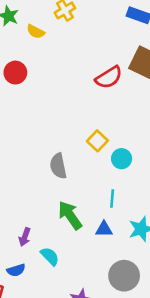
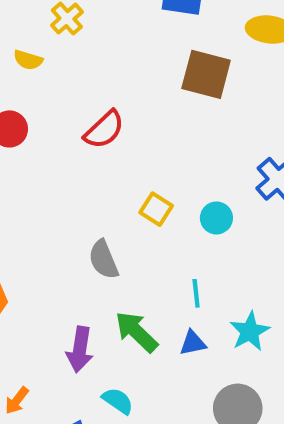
red semicircle: (109, 77) -> (104, 130), moved
cyan circle: (122, 159) -> (216, 218), moved
purple arrow: (25, 237) -> (80, 349), moved, size x1.5

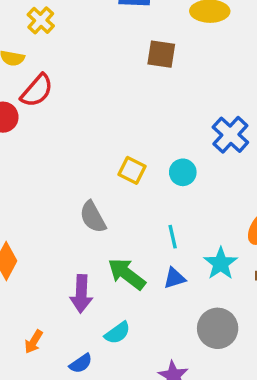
brown square: (206, 74) -> (161, 54), size x0.7
red semicircle: (104, 130) -> (37, 91), moved
cyan semicircle: (118, 401) -> (117, 333), turned 116

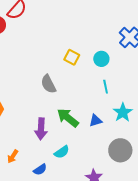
cyan line: (173, 237) -> (106, 87), moved

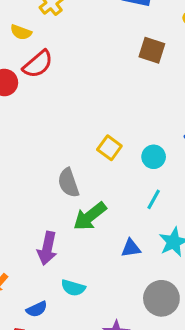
cyan line: (106, 87) -> (154, 199), turned 32
green arrow: (68, 118) -> (90, 216), moved, turned -85
cyan semicircle: (62, 152) -> (73, 288), turned 42

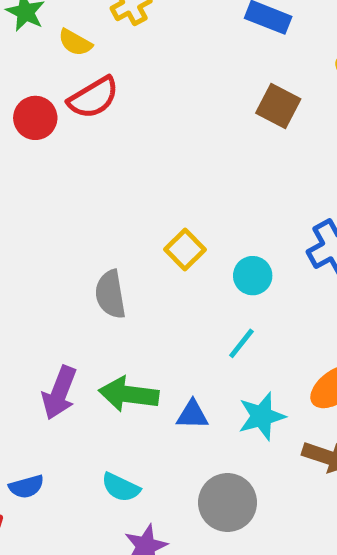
green arrow: (90, 216) -> (129, 394), moved, turned 36
cyan semicircle: (73, 288) -> (121, 487), moved

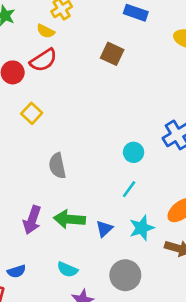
yellow semicircle: (75, 43) -> (46, 31), moved
brown square: (278, 106) -> (112, 54), moved
yellow square: (185, 250) -> (32, 113), moved
blue triangle: (192, 415) -> (104, 229), turned -42

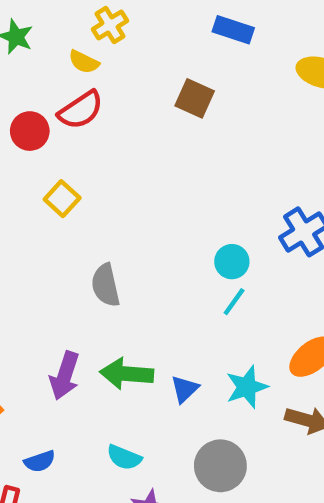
cyan line: (129, 189) -> (234, 302), moved

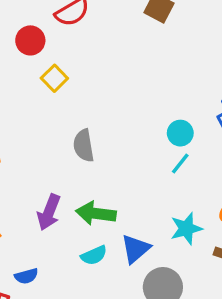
red circle: (30, 131) -> (30, 40), moved
blue triangle: (185, 389) -> (136, 249), moved, size x1.4
cyan semicircle: (124, 457) -> (94, 255), moved, turned -50

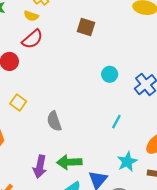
yellow square: (54, 78) -> (18, 102), moved
cyan circle: (180, 133) -> (110, 74), moved

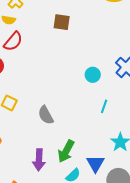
cyan circle: (110, 74) -> (93, 75), moved
green arrow: (69, 162) -> (66, 151), turned -50

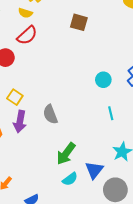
cyan line: (104, 106) -> (111, 113), turned -40
purple arrow: (39, 160) -> (20, 122), moved

